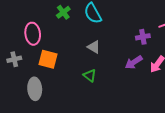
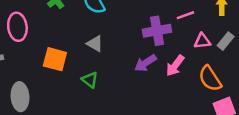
purple cross: (143, 37) -> (157, 31), size x1.5
orange square: (48, 59) -> (55, 59), moved

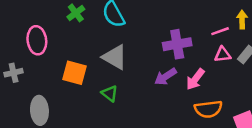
pink line: (185, 15) -> (220, 31), moved
gray triangle: (95, 44) -> (115, 57), size x1.5
orange semicircle: (210, 79) -> (208, 109), moved, turned -64

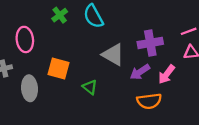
gray triangle: (115, 57) -> (113, 55), moved
orange semicircle: (208, 109) -> (149, 101), moved
gray ellipse: (39, 110) -> (29, 88), moved

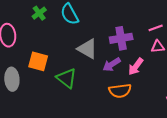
green triangle: (90, 87) -> (66, 78), size x1.5

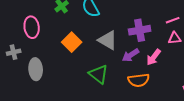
orange square: (38, 61) -> (72, 42), moved, turned 30
green triangle: (66, 78) -> (99, 74), moved

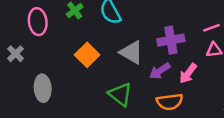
pink ellipse: (32, 27) -> (38, 22), moved
gray cross: (14, 52) -> (16, 54), moved, turned -32

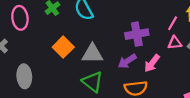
pink line: (212, 28) -> (173, 23), turned -40
gray triangle: (131, 52) -> (92, 54), moved, turned -30

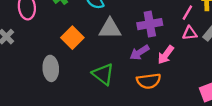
gray triangle: (92, 54) -> (110, 29), moved
gray ellipse: (24, 76) -> (51, 68), moved

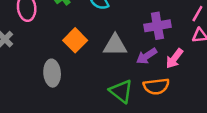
gray triangle: (110, 29) -> (115, 45), moved
green triangle: (103, 74) -> (121, 91), moved

